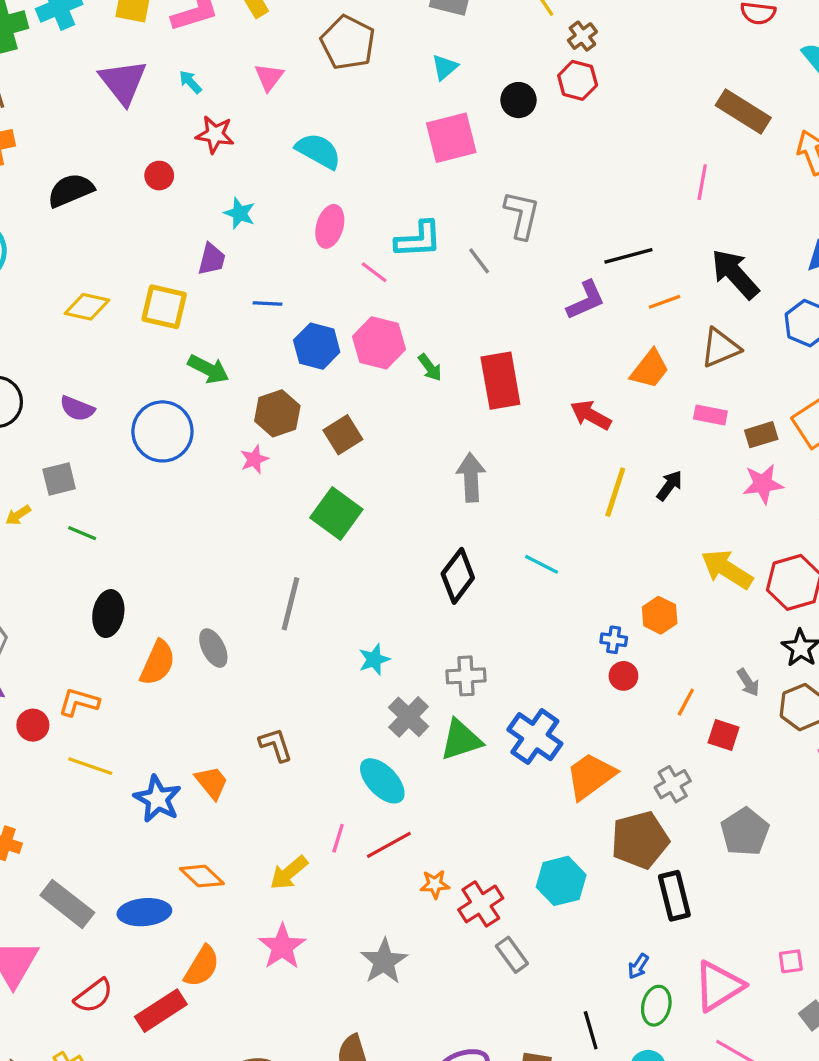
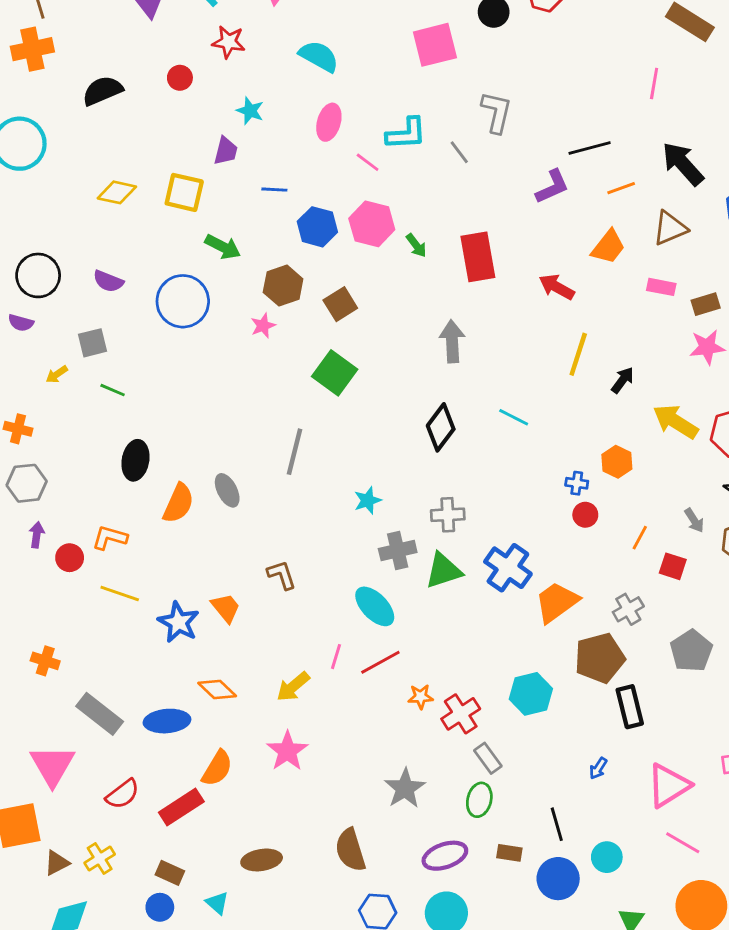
black arrow: (669, 486) -> (623, 380), moved
gray cross: (409, 717) -> (398, 551), turned 33
gray star: (384, 961) -> (405, 788), moved
green ellipse: (656, 1006) -> (479, 800), moved

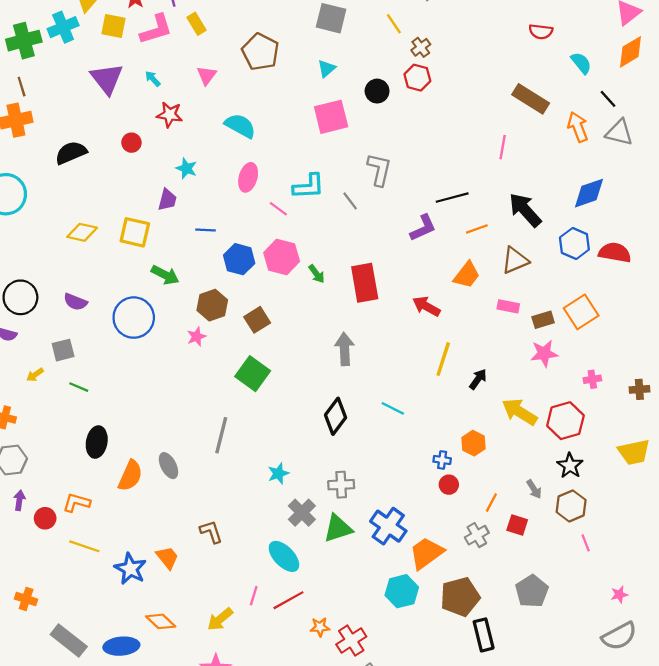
gray cross: (398, 551) -> (302, 513), turned -32
gray cross: (628, 609) -> (477, 535), moved
cyan hexagon: (531, 694) -> (402, 591), moved

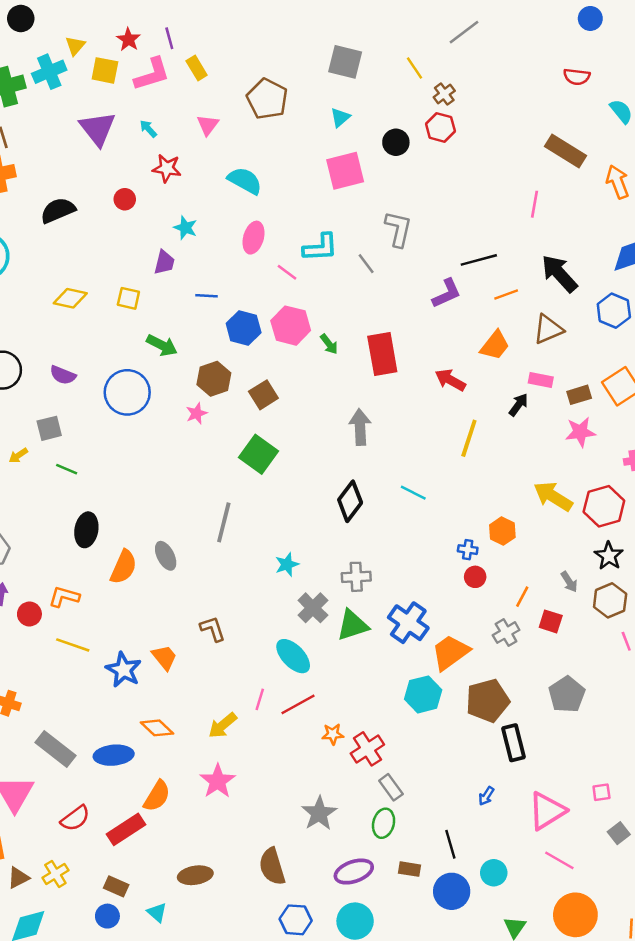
yellow square: (135, 232) -> (128, 298), size x0.7
black arrow: (478, 379) -> (518, 405), moved

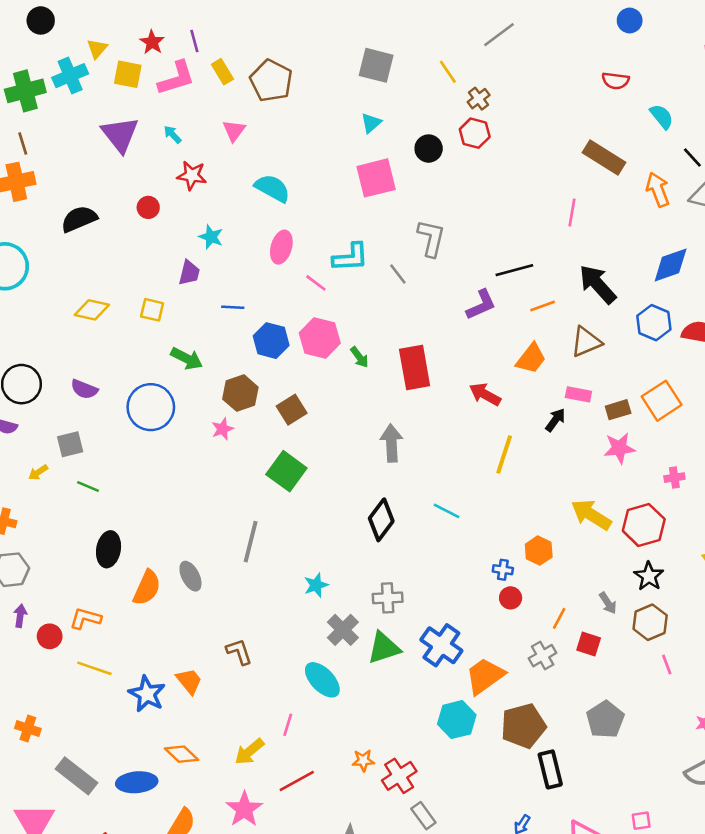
brown pentagon: (267, 99) -> (271, 81), moved
red line: (298, 704) -> (297, 781), moved

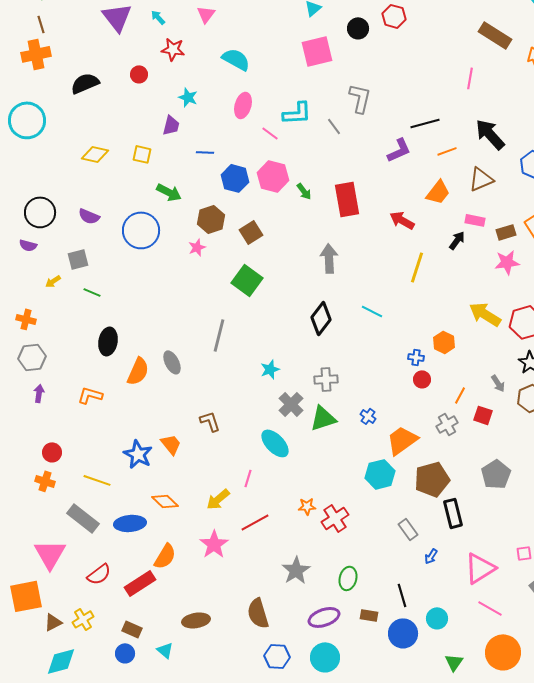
red circle: (50, 636) -> (52, 452), moved
blue cross: (441, 645) -> (368, 416), size x0.5
yellow line: (94, 668) -> (97, 480), moved
gray rectangle: (423, 816) -> (408, 529), moved

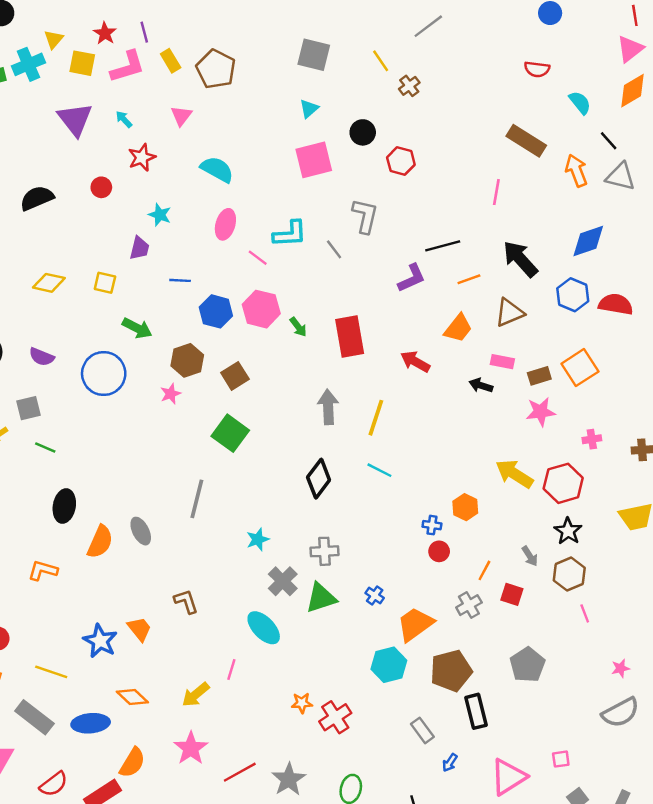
red hexagon: (394, 16) -> (401, 161), moved
red star: (173, 49) -> (142, 157), turned -30
black arrow: (457, 240) -> (481, 385), turned -108
yellow line: (417, 267) -> (376, 418), moved
red line: (255, 522) -> (240, 772), moved

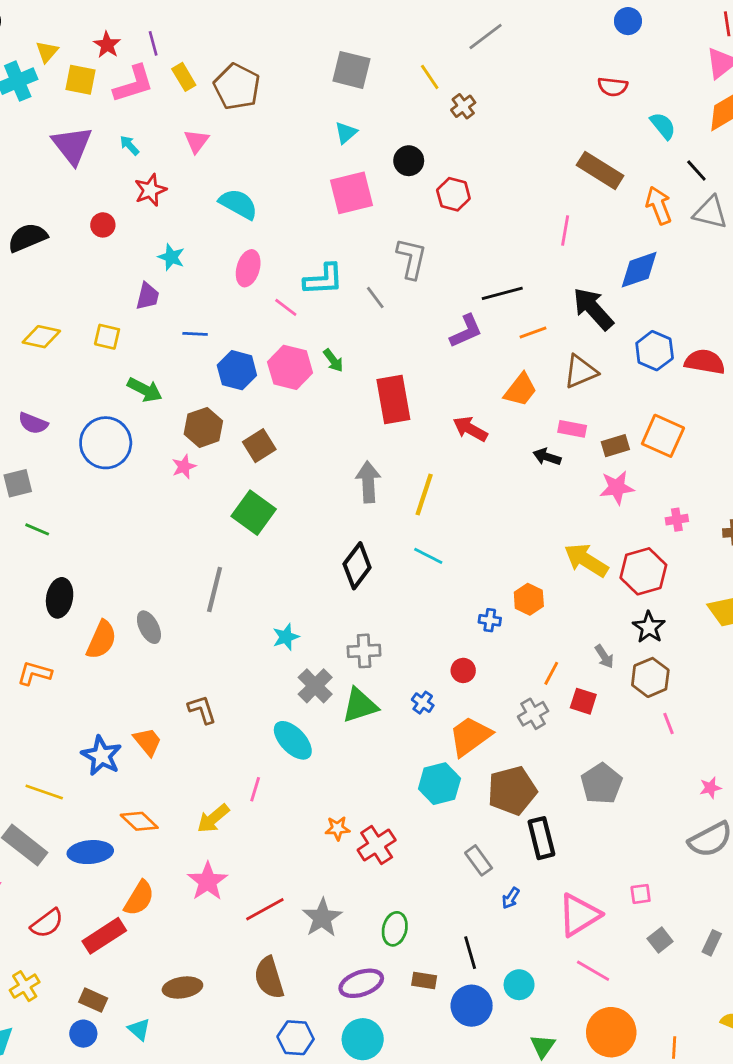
blue diamond: (588, 241) -> (639, 270), moved
green arrow: (298, 327) -> (333, 360), moved
orange square: (580, 368) -> (663, 436), turned -33
red circle: (439, 551) -> (463, 670), moved

